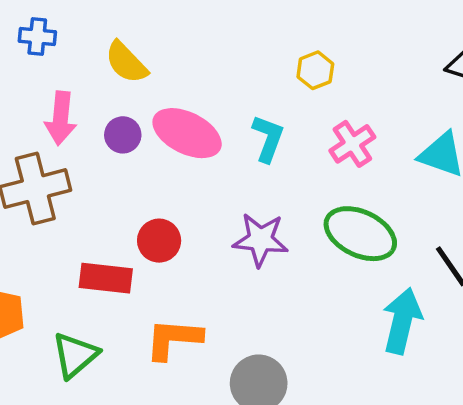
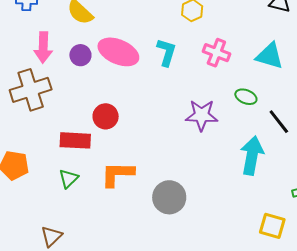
pink cross: (352, 144) -> (216, 53), turned -32
green ellipse: (360, 234) -> (246, 97), moved, size x0.5
purple star: (260, 240) -> (202, 115), moved
green triangle: (75, 355) -> (69, 179), moved, size x0.7

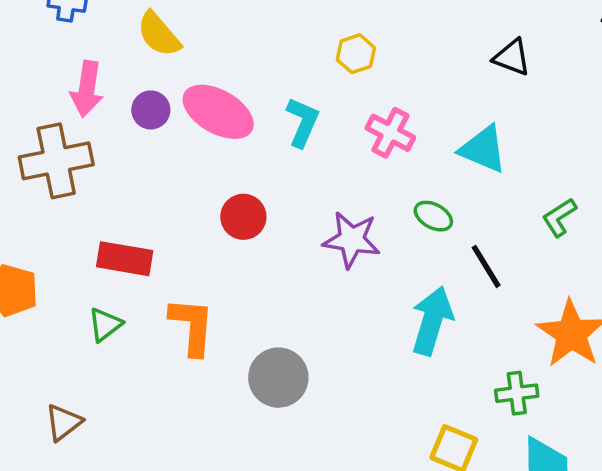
red circle: (106, 116) -> (243, 217), moved
orange L-shape: (117, 174) -> (192, 326), turned 87

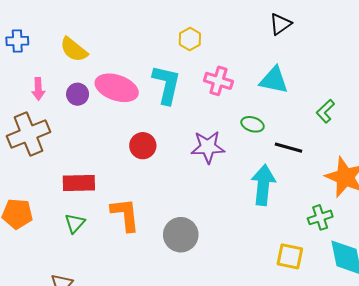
black triangle: (512, 57) -> (280, 24), turned -45
pink arrow: (87, 89) -> (38, 89), size x0.7
cyan L-shape: (302, 122) -> (167, 84), size x1.4
black line: (486, 266) -> (289, 148), turned -32

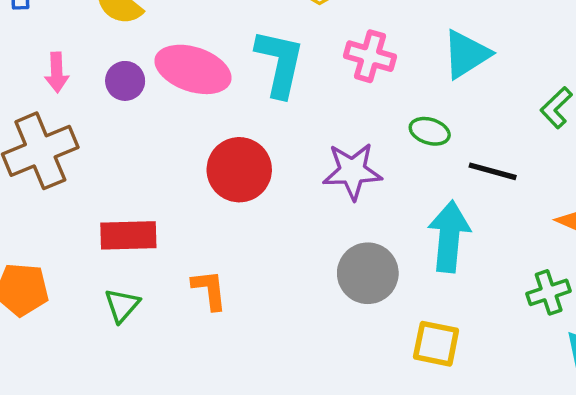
cyan triangle: (274, 80) -> (466, 54), turned -44
red circle: (143, 146) -> (239, 170), size x1.4
orange L-shape: (125, 215) -> (209, 290), size x0.7
gray circle: (181, 235) -> (368, 273), moved
yellow square: (290, 256) -> (436, 344), moved

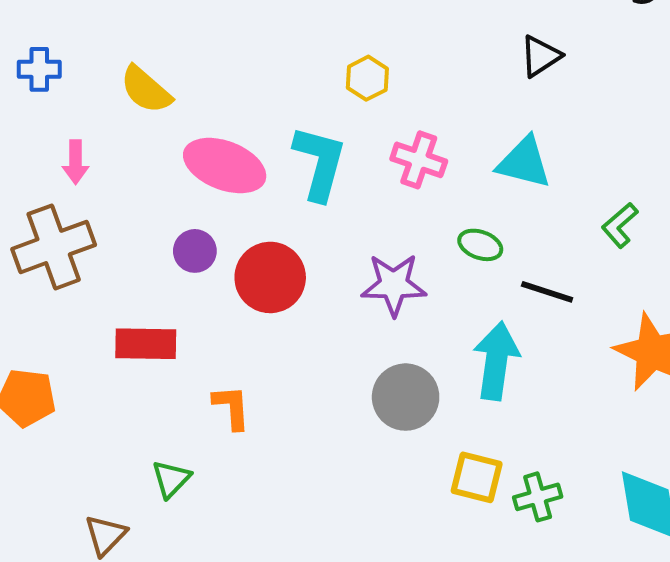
cyan triangle: (466, 54) -> (524, 162), turned 44
purple circle: (125, 81) -> (195, 251), moved
green cross: (549, 292) -> (538, 497), moved
green triangle: (122, 305) -> (171, 479), moved

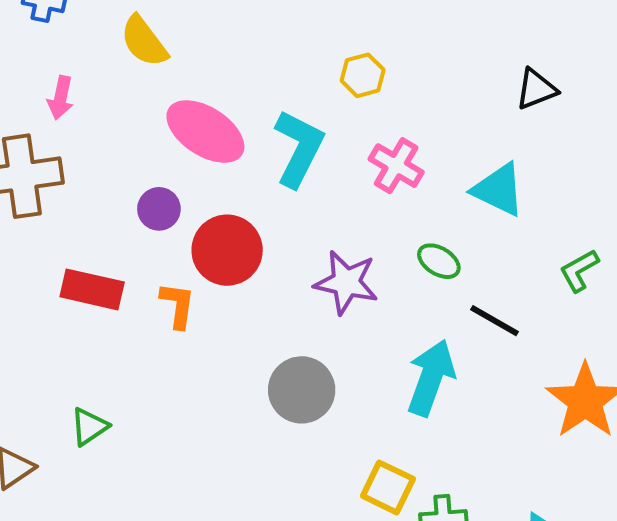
gray circle: (406, 397) -> (302, 390), moved
orange L-shape: (232, 407) -> (178, 305), moved

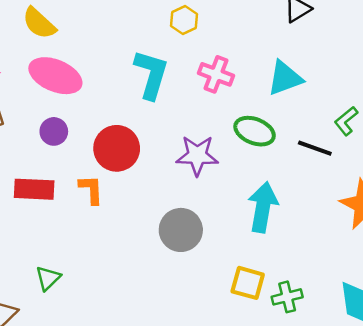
pink ellipse: (205, 132) -> (55, 76), moved
cyan triangle: (499, 190) -> (285, 78), turned -36
purple circle: (159, 209) -> (54, 131), moved
green ellipse: (439, 261) -> (255, 131), size x1.4
black line: (495, 321) -> (315, 148), moved

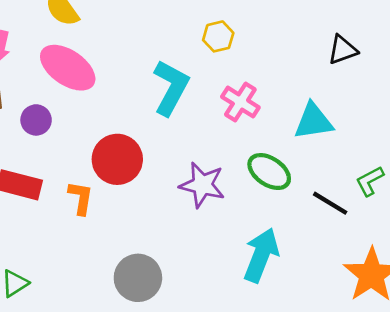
purple circle: (54, 131) -> (36, 120), moved
gray circle: (181, 230) -> (138, 278), moved

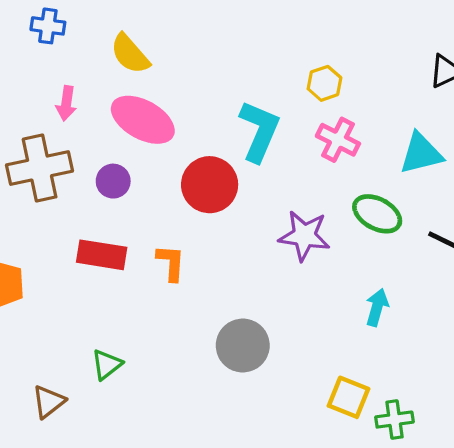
yellow hexagon: (218, 36) -> (324, 83), moved
red circle: (117, 159) -> (210, 185), moved
cyan arrow: (261, 255) -> (377, 307), size x0.6

